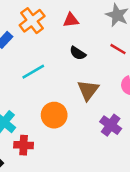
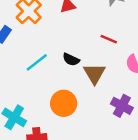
red line: (118, 49) -> (109, 39), moved
black semicircle: (78, 53) -> (71, 59), moved

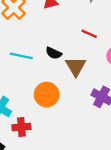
cyan line: (37, 62) -> (21, 56), turned 50

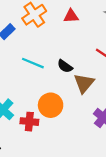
red cross: (21, 127) -> (29, 122), moved

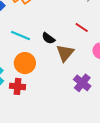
orange circle: (51, 105) -> (25, 63), moved

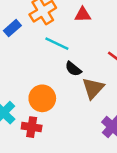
cyan line: (21, 35) -> (57, 44), moved

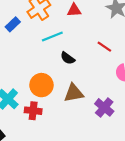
cyan line: (57, 44) -> (52, 36), turned -45
brown triangle: (93, 88) -> (74, 93), moved, turned 40

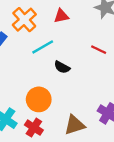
brown triangle: (74, 93) -> (75, 125), moved
red cross: (33, 111) -> (34, 128), turned 35

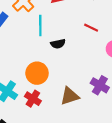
cyan line: (43, 47) -> (40, 26), turned -60
black semicircle: (62, 67) -> (58, 44), turned -40

